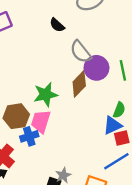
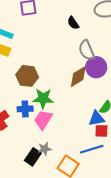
green star: (46, 95) -> (43, 99), moved
brown hexagon: (16, 116) -> (27, 76), moved
pink trapezoid: (41, 121) -> (43, 120), moved

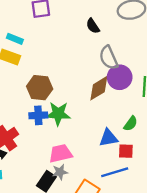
blue cross: (25, 109) -> (38, 115), moved
blue triangle: (97, 118) -> (108, 138), moved
pink trapezoid: (43, 120) -> (60, 153), moved, turned 45

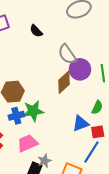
black semicircle: (93, 26) -> (36, 31), moved
pink trapezoid: (60, 153) -> (27, 143), moved
blue line: (115, 172) -> (92, 152), turned -30

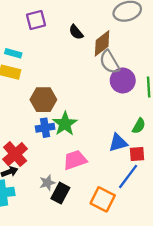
brown diamond: (64, 82) -> (102, 43), moved
green star: (33, 111) -> (65, 124), turned -30
pink trapezoid: (27, 143) -> (75, 160), moved
gray star: (45, 161) -> (47, 183), moved

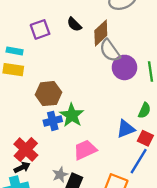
purple square: (36, 20) -> (40, 29), moved
red square: (137, 154) -> (145, 138), turned 35

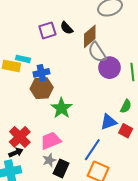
purple square: (40, 29) -> (47, 30), moved
cyan rectangle: (15, 51) -> (23, 59), moved
blue cross: (53, 121) -> (41, 73), moved
pink trapezoid: (85, 150) -> (51, 141), moved
blue line: (139, 161) -> (92, 150), moved

